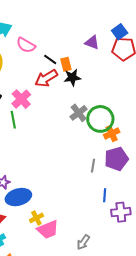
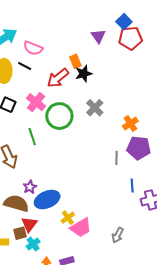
purple triangle: (92, 42) -> (98, 36), turned 42
black line: (50, 59) -> (25, 66), moved
green circle: (100, 119) -> (59, 116), moved
green line: (13, 120) -> (32, 137), moved
purple pentagon: (116, 159) -> (139, 148), turned 30

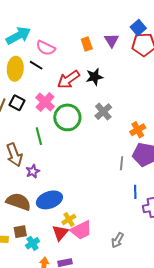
orange rectangle: (75, 61) -> (87, 44), moved
purple star: (30, 187) -> (33, 171), moved
red triangle: (29, 224) -> (60, 233), moved

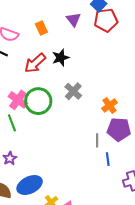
orange rectangle: (87, 44) -> (41, 28), moved
pink cross: (45, 102) -> (18, 100), moved
blue line: (135, 192) -> (108, 159), moved

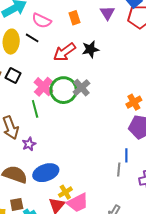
gray cross: (73, 91) -> (81, 88), moved
gray line: (97, 140) -> (119, 170), moved

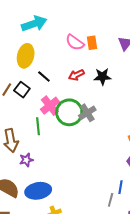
pink semicircle: (42, 21) -> (75, 42), moved
black line: (32, 38) -> (44, 77), moved
red arrow: (64, 52) -> (76, 75), size x0.7

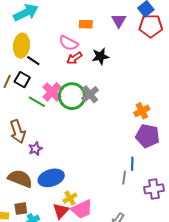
pink semicircle: (75, 42) -> (69, 43), moved
orange rectangle: (92, 43) -> (86, 24), turned -72
black line: (44, 77) -> (33, 61), moved
green line: (38, 126) -> (37, 102), moved, turned -48

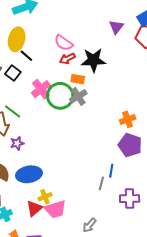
orange rectangle: (86, 24) -> (78, 79), moved
black star: (100, 56) -> (93, 60), size x1.4
green line: (37, 102) -> (13, 111), moved

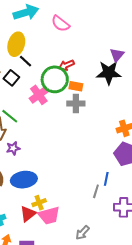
purple triangle: (116, 27) -> (117, 55), moved
pink semicircle: (64, 43) -> (61, 24), moved
black star: (93, 60) -> (109, 73), moved
green circle: (60, 96) -> (55, 79), moved
gray cross: (78, 96) -> (76, 103), turned 30

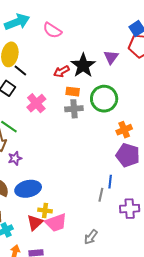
black star: (109, 73) -> (83, 65), moved, turned -30
green circle: (55, 79) -> (104, 99), moved
yellow cross: (39, 203) -> (45, 210), turned 32

